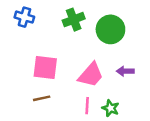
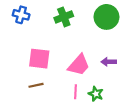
green circle: (110, 29) -> (106, 17), moved

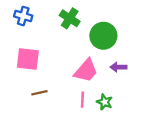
green cross: (64, 17) -> (70, 18), turned -36
green circle: (106, 17) -> (103, 36), moved
pink square: (39, 59) -> (28, 59), moved

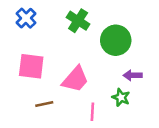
blue cross: (23, 16) -> (26, 18), turned 30
pink trapezoid: (86, 71) -> (75, 79), moved
green star: (105, 102) -> (121, 97), moved

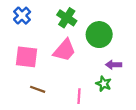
pink trapezoid: (75, 79) -> (64, 50), moved
brown line: (44, 104) -> (38, 89), turned 32

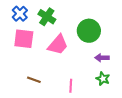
green cross: (67, 18) -> (47, 17), moved
pink square: (27, 57) -> (24, 39), moved
green star: (104, 84) -> (103, 79), moved

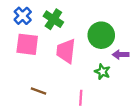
pink trapezoid: (58, 45) -> (66, 51), turned 145
purple arrow: (102, 58) -> (121, 55), moved
green star: (103, 79) -> (102, 72), moved

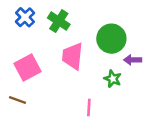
pink square: (27, 44) -> (27, 67), moved, turned -35
brown line: (39, 91) -> (17, 100), moved

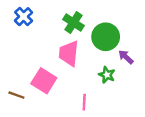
green cross: (59, 21) -> (74, 22), moved
purple arrow: (133, 60) -> (126, 57), turned 42
pink square: (27, 67) -> (44, 81), moved, turned -30

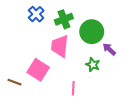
blue cross: (24, 17) -> (36, 14), moved
green cross: (74, 22) -> (64, 19), turned 36

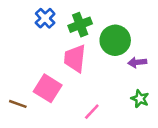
purple arrow: (109, 49) -> (137, 62), turned -48
green star: (93, 65) -> (140, 99), moved
pink line: (73, 88) -> (92, 112), turned 40

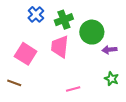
pink square: (48, 88) -> (26, 54), moved
pink line: (92, 112) -> (73, 89), turned 32

